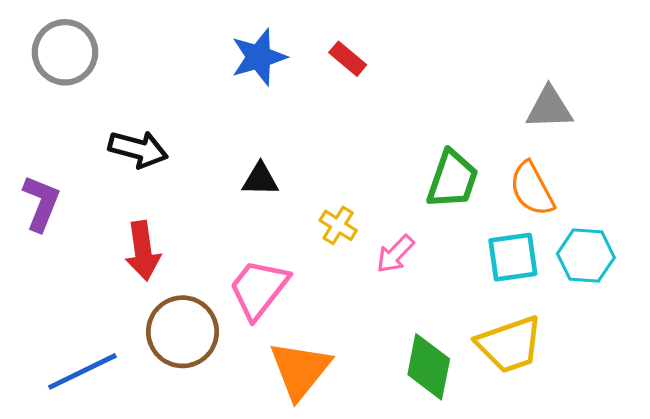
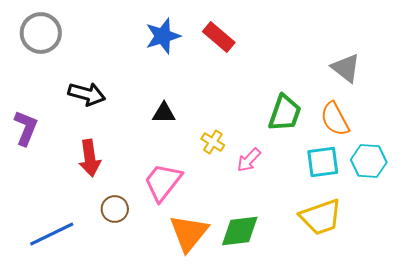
red rectangle: (348, 59) -> (219, 37), size x1.4
gray triangle: (549, 108) -> (346, 68), turned 40
brown circle: (183, 332) -> (115, 209), size x0.6
green diamond: (429, 367) -> (240, 231), moved, turned 72

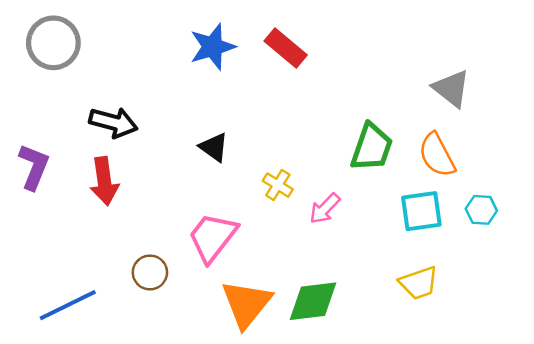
black triangle: (164, 113) -> (214, 147), turned 35
red arrow: (90, 158) -> (104, 181), moved
cyan hexagon: (369, 161) -> (481, 210), size x0.7
yellow trapezoid: (321, 217) -> (419, 283), size x0.7

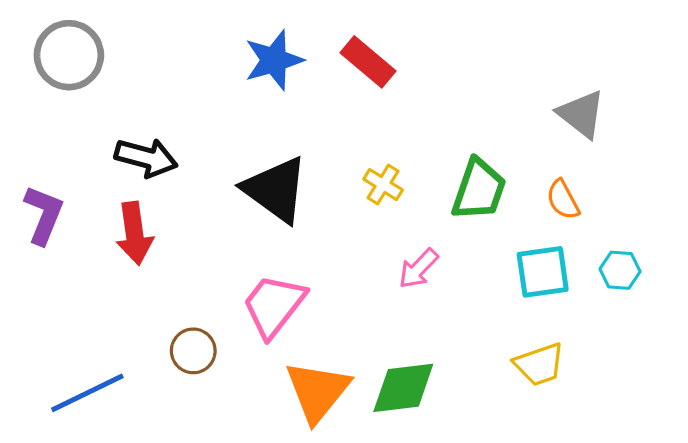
black triangle: (214, 147) -> (276, 190), size x1.8
orange semicircle: (437, 155) -> (563, 200), size x0.7
yellow cross: (278, 185) -> (383, 185), moved

